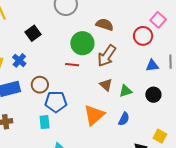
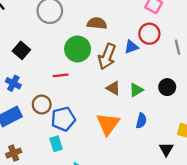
red circle: (143, 36) -> (149, 34), moved
red line: (72, 65) -> (61, 75), moved
blue triangle: (152, 66) -> (131, 47), moved

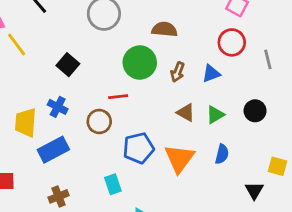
blue triangle: (131, 47) -> (211, 73), moved
brown arrow: (107, 57) -> (178, 72), size x0.6
brown circle: (42, 105) -> (99, 122), moved
blue pentagon: (63, 119) -> (138, 148), moved

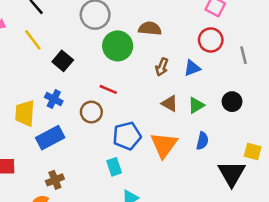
yellow line: (17, 45) -> (33, 40), moved
green circle: (140, 63) -> (118, 46), moved
red line: (118, 97) -> (108, 89), turned 30
cyan rectangle: (113, 184) -> (114, 167), moved
black triangle: (254, 190) -> (232, 174), size x1.6

